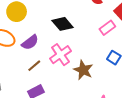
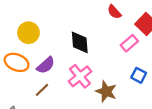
black diamond: (62, 24) -> (80, 42), turned 40
brown line: (34, 66) -> (42, 90), moved

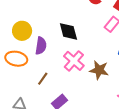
purple semicircle: (46, 65) -> (41, 46), moved, turned -30

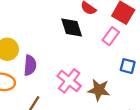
black diamond: (68, 31) -> (72, 28), moved

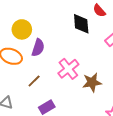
brown star: (99, 90) -> (92, 82), turned -30

